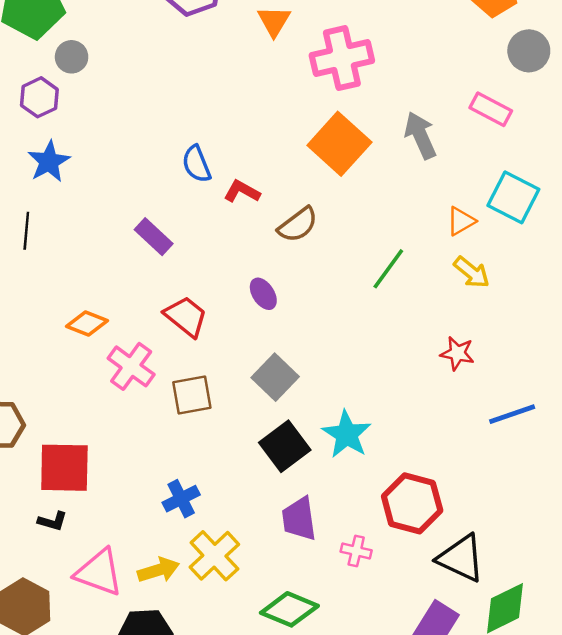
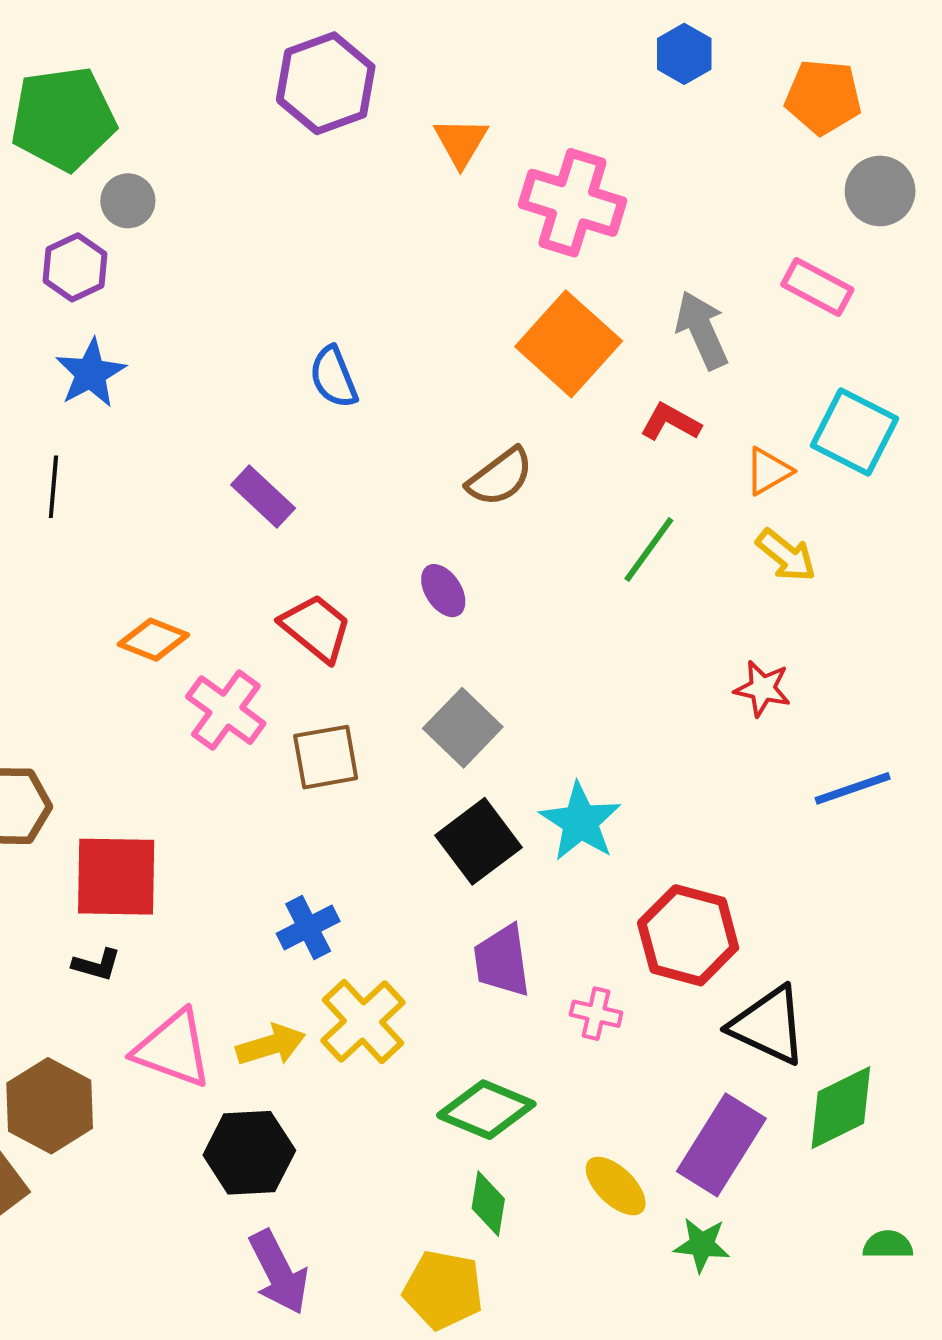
pink cross: (342, 58) -> (573, 203), turned 30
red L-shape: (242, 191) -> (670, 422), moved

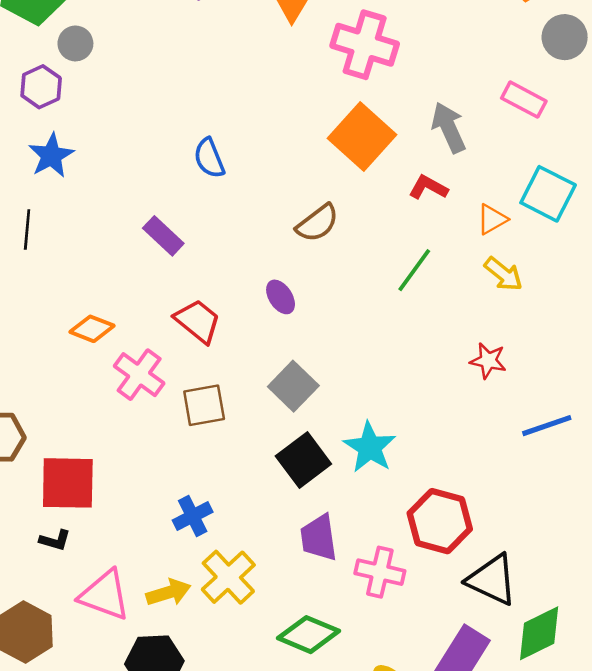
pink cross: (596, 1014) -> (380, 572), size x1.5

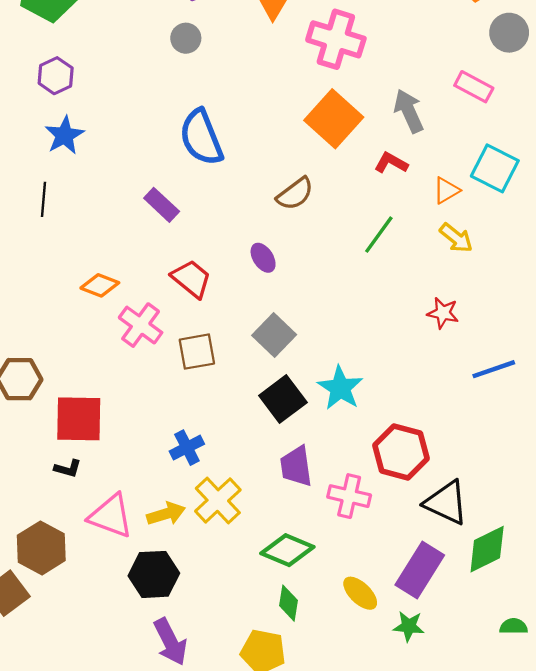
gray circle: (75, 43) -> (186, 38), moved
blue semicircle: (209, 158) -> (201, 137), size x1.6

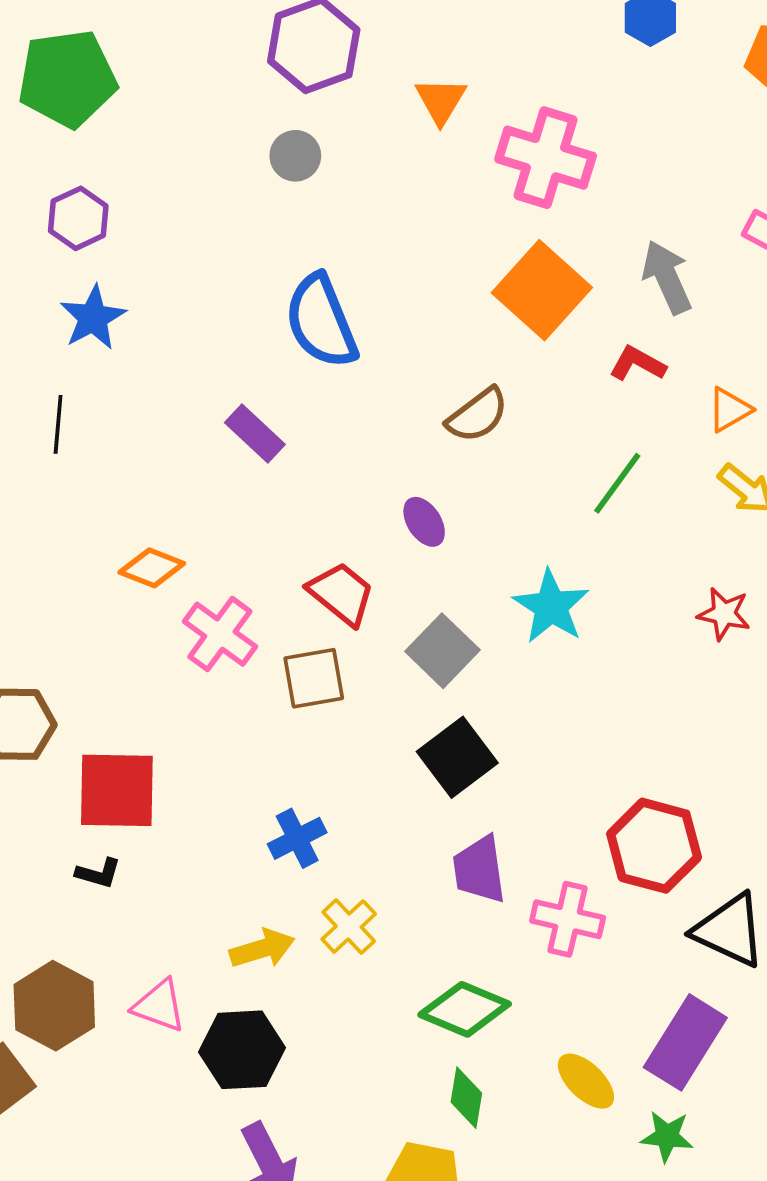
red trapezoid: (191, 279) -> (341, 594), moved
cyan star: (340, 388) -> (551, 606), moved
yellow cross: (218, 501) -> (349, 927), size x0.7
pink triangle: (111, 516) -> (159, 1006), moved, size x0.7

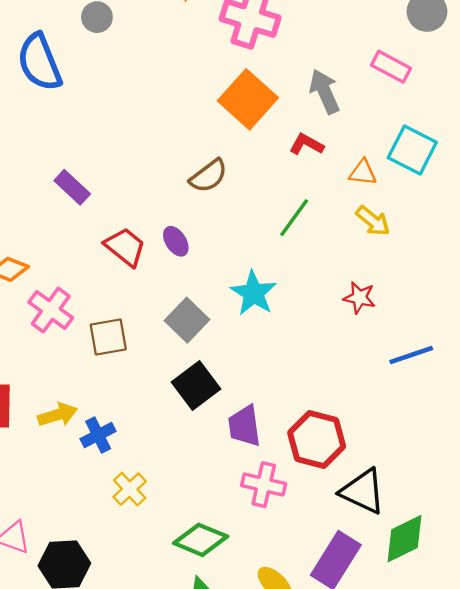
blue semicircle: (321, 321) -> (40, 62), moved
orange triangle: (729, 410) -> (363, 173), turned 36
red trapezoid: (341, 594) -> (125, 247), moved
purple trapezoid: (479, 870) -> (245, 426), moved
yellow arrow: (262, 949) -> (58, 415), moved

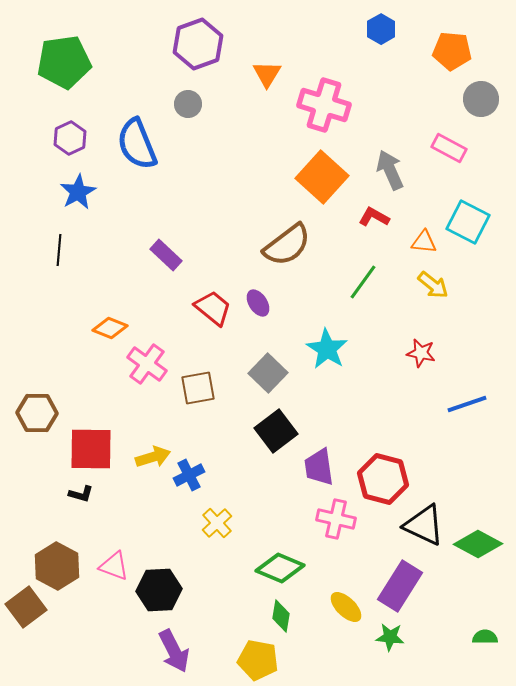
brown semicircle: (208, 176) -> (287, 245), size x1.4
green diamond: (404, 539) -> (478, 544), moved, turned 54

